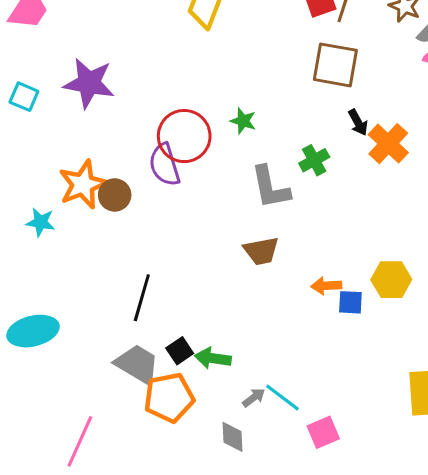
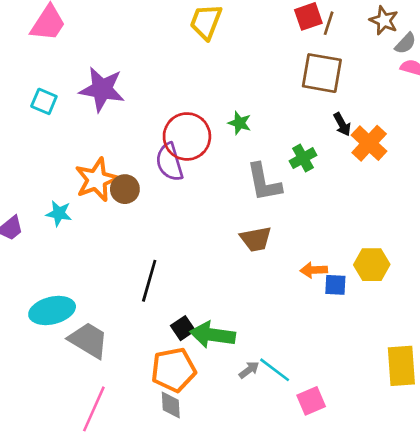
green arrow: (213, 358) -> (213, 335), size x1.4
gray trapezoid: (137, 364) -> (88, 340), moved
gray diamond: (233, 437) -> (171, 405), moved

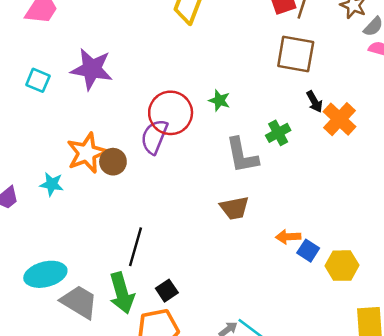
purple semicircle: (169, 162) -> (154, 137), turned 39
yellow hexagon: (372, 265) -> (342, 266), moved
blue square: (335, 285) -> (308, 251), turned 30
green arrow: (213, 335) -> (122, 293), moved, turned -114

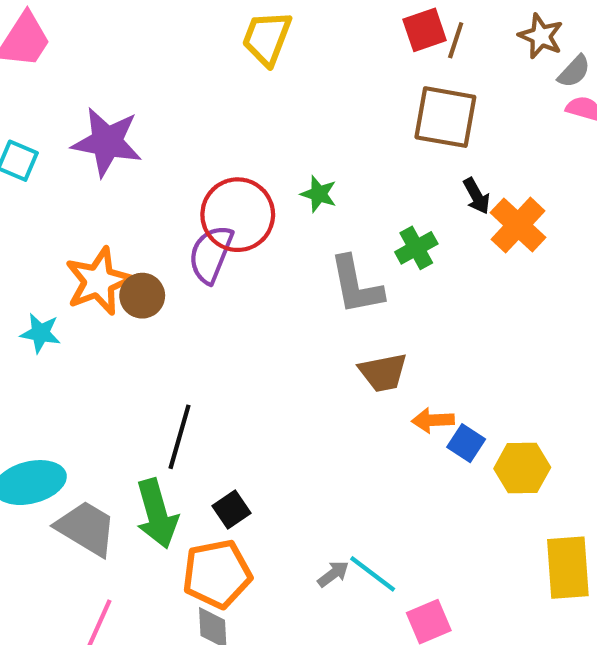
brown trapezoid: (234, 208) -> (383, 372), moved

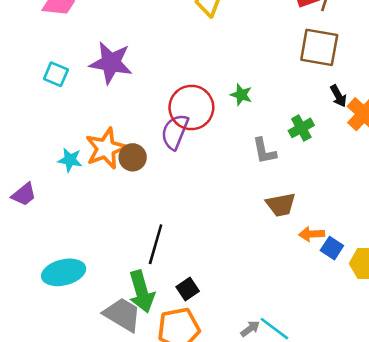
gray L-shape: (356, 285) -> (264, 151), size x0.7
cyan star: (40, 333) -> (70, 160), moved
gray trapezoid: (86, 528) -> (122, 315), moved

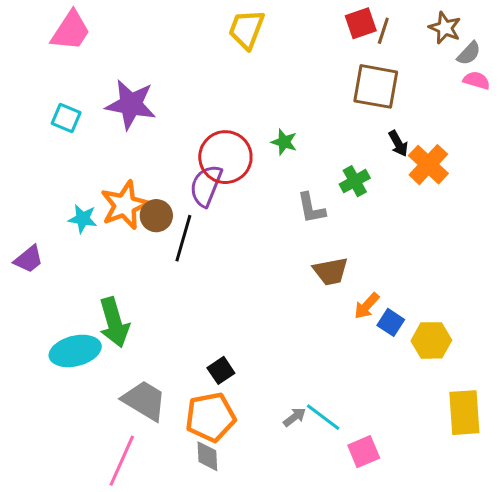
orange arrow: (312, 234) -> (367, 306), turned -45
black line: (156, 244) -> (183, 238), moved
green arrow: (142, 292) -> (114, 322), moved

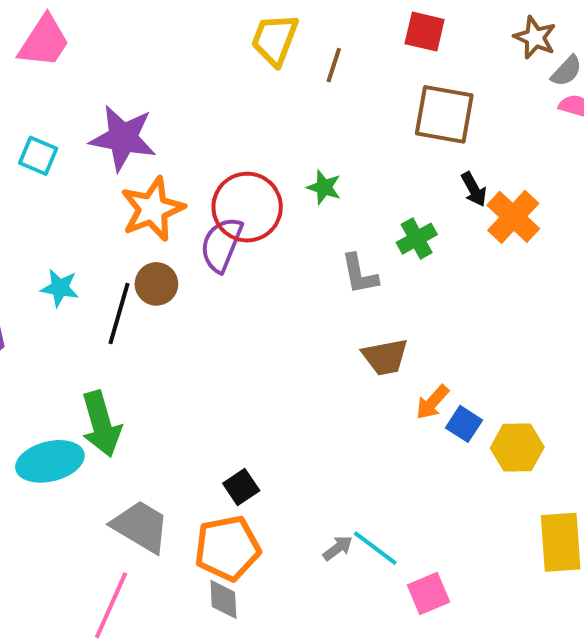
red square: (361, 23) -> (425, 32), turned 32
brown line: (383, 31) -> (334, 65), moved
orange star: (125, 205) -> (152, 209), moved
black line: (183, 238) -> (119, 313), moved

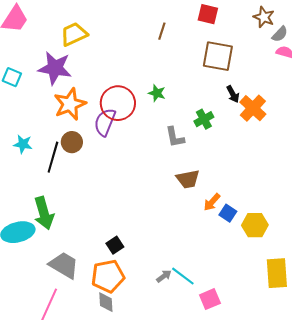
yellow trapezoid: (275, 39) -> (74, 34), moved, turned 44

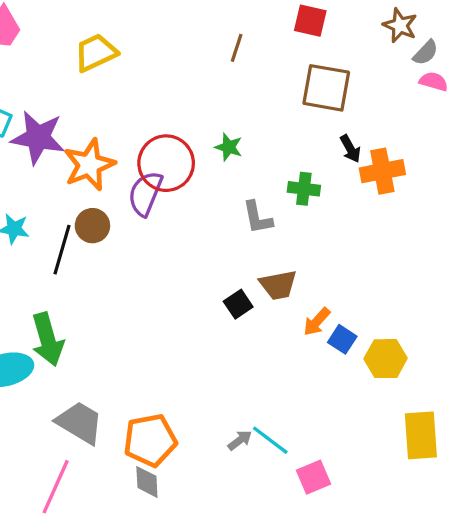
purple star: (55, 68) -> (38, 138), moved
orange cross: (253, 108) -> (382, 171), turned 36
green cross: (204, 119) -> (304, 189), turned 36
black square: (115, 245) -> (238, 304), moved

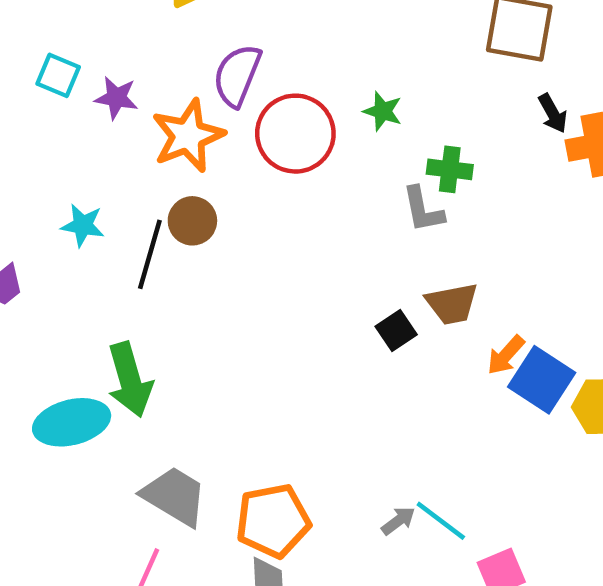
purple star: (38, 138) -> (116, 98), size x0.6
green cross: (304, 189) -> (450, 169), moved
purple semicircle: (145, 194) -> (237, 75), moved
blue square: (342, 339) -> (542, 380), size x1.6

